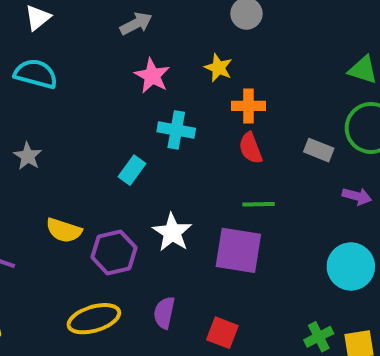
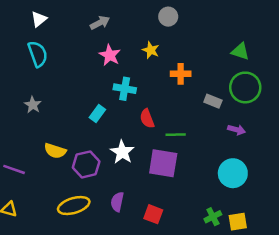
cyan semicircle: (36, 74) -> (38, 54), turned 55
orange cross: (248, 106) -> (181, 74), moved
red semicircle: (251, 148) -> (147, 119), moved

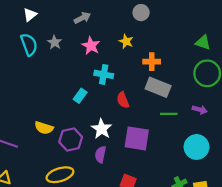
gray rectangle: (213, 101) -> (158, 87), moved, size x1.6
gray star: (33, 105) -> (55, 42), moved
green line: (176, 135) -> (169, 114), moved
purple semicircle: (117, 202) -> (100, 154), moved

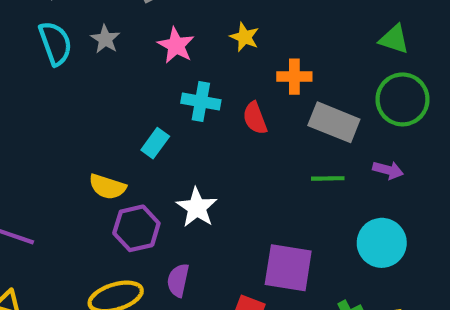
gray rectangle: (158, 87) -> (334, 122), moved
red semicircle: (123, 100) -> (255, 118), moved
yellow semicircle: (44, 128) -> (107, 187), moved
purple square: (137, 138) -> (288, 268), moved
purple semicircle: (100, 154) -> (178, 280), moved

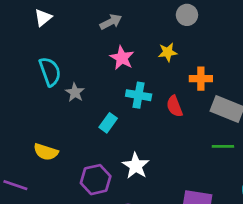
yellow star: (245, 37) -> (168, 52), turned -30
gray star: (105, 39) -> (75, 92), moved
cyan semicircle: (55, 43) -> (50, 72), moved
yellow semicircle: (107, 187) -> (46, 152), moved

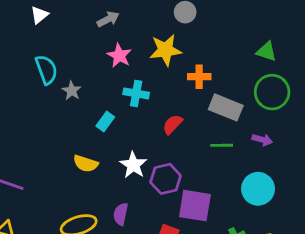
yellow star: (168, 52) -> (166, 50), size x1.6
red semicircle: (175, 106) -> (173, 124), moved, turned 65
yellow semicircle: (46, 152) -> (86, 164), moved
purple hexagon: (96, 180) -> (166, 179), moved

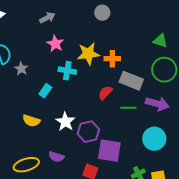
yellow star: (166, 50) -> (88, 54), moved
red semicircle: (173, 124) -> (105, 93), moved
purple arrow: (262, 140) -> (157, 104), size x1.6
purple semicircle: (121, 214) -> (56, 157), turned -84

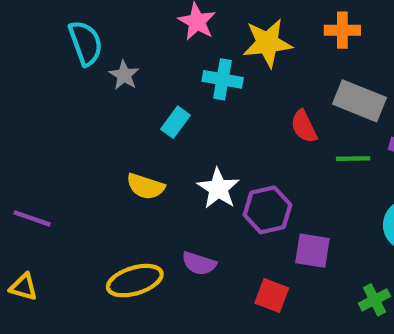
orange cross: (112, 59) -> (342, 30), moved
red semicircle: (105, 93) -> (304, 126), turned -70
purple square: (109, 151) -> (312, 251), size x0.7

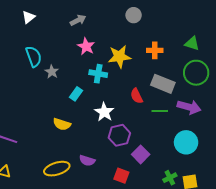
white star: (218, 189) -> (104, 112), moved
purple square: (312, 251) -> (141, 154), turned 36

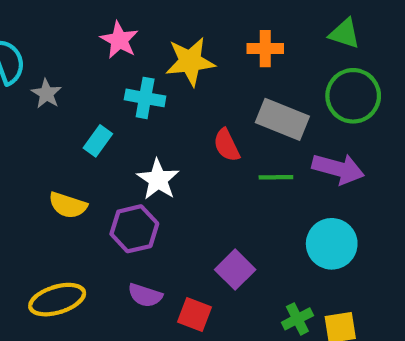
purple hexagon: (119, 135) -> (134, 229), moved
purple semicircle: (87, 161) -> (145, 295), moved

